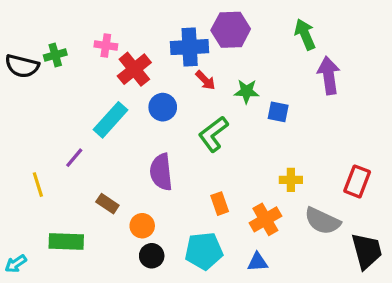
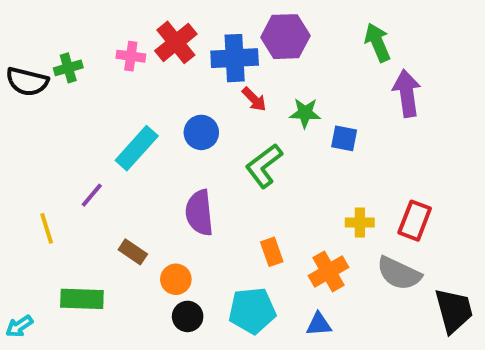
red cross: (134, 69) -> (176, 42), moved
red rectangle: (357, 181) -> (415, 221), moved

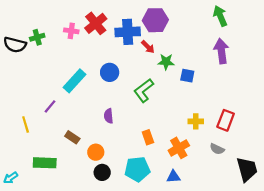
green arrow: (377, 42) -> (220, 16), moved
red arrow: (254, 99) -> (148, 47), moved
purple semicircle: (199, 213) -> (109, 116), size x0.6
gray semicircle: (399, 273) -> (217, 149), size x0.6

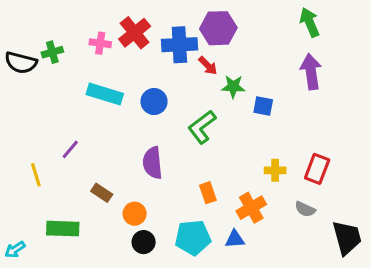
cyan rectangle: (74, 81) -> (105, 94), moved, turned 65
purple semicircle: (109, 116) -> (153, 163), size x1.5
blue triangle: (173, 177) -> (235, 239), moved

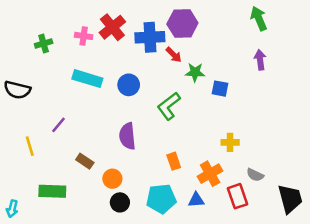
black semicircle: (21, 63) -> (17, 90), moved
purple arrow: (311, 72) -> (260, 60), size x0.7
red rectangle: (317, 169) -> (238, 196), moved, turned -40
cyan arrow: (15, 250) -> (12, 209), turned -42

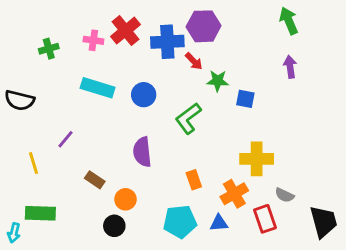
yellow cross: (230, 142) -> (257, 159), size x1.6
green rectangle: (52, 191) -> (40, 213), moved
black circle: (120, 202) -> (114, 226), moved

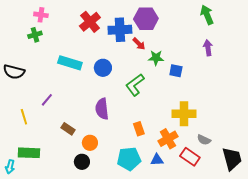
pink cross: (93, 40) -> (41, 15), moved
red rectangle: (265, 219) -> (190, 157), turned -36

